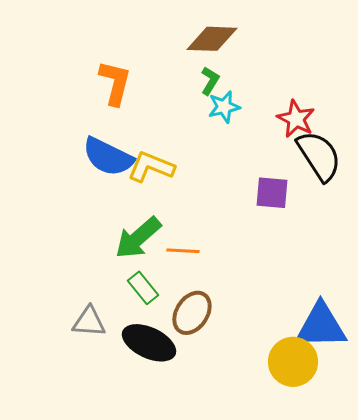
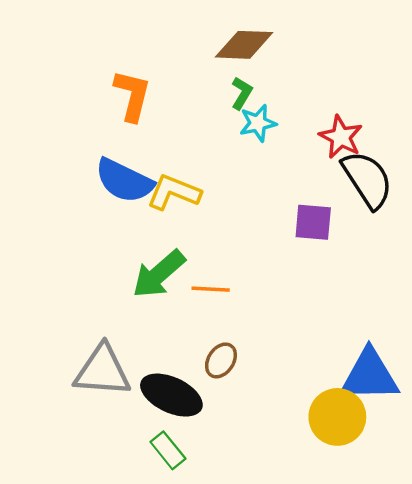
green rectangle: (143, 288) -> (168, 450), moved
brown ellipse: (192, 313) -> (221, 360), size x0.7
gray triangle: (89, 322) -> (102, 371), size x1.5

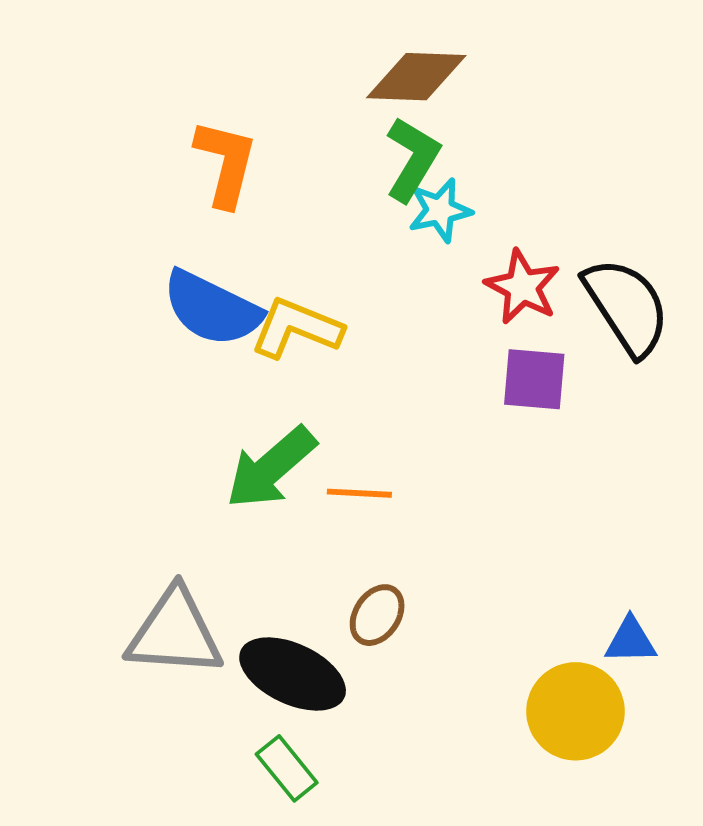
green L-shape: (242, 93) -> (412, 159), size x1.5
red star: (341, 137) -> (522, 287), moved
blue triangle: (370, 375) -> (631, 641), size x0.5

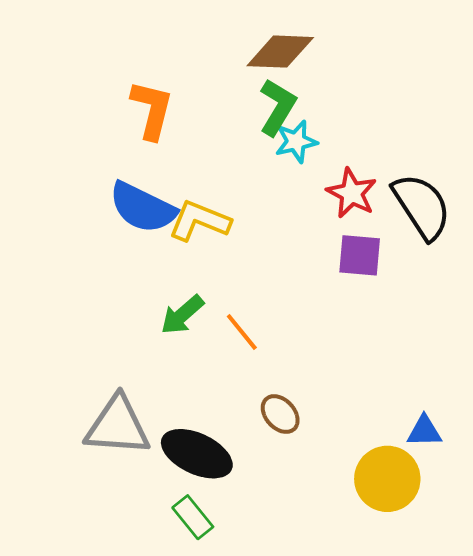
green arrow: (271, 468) -> (182, 315), size x0.7
orange line: (359, 493) -> (242, 332), turned 48
brown ellipse: (377, 615) -> (280, 414), moved, turned -75

